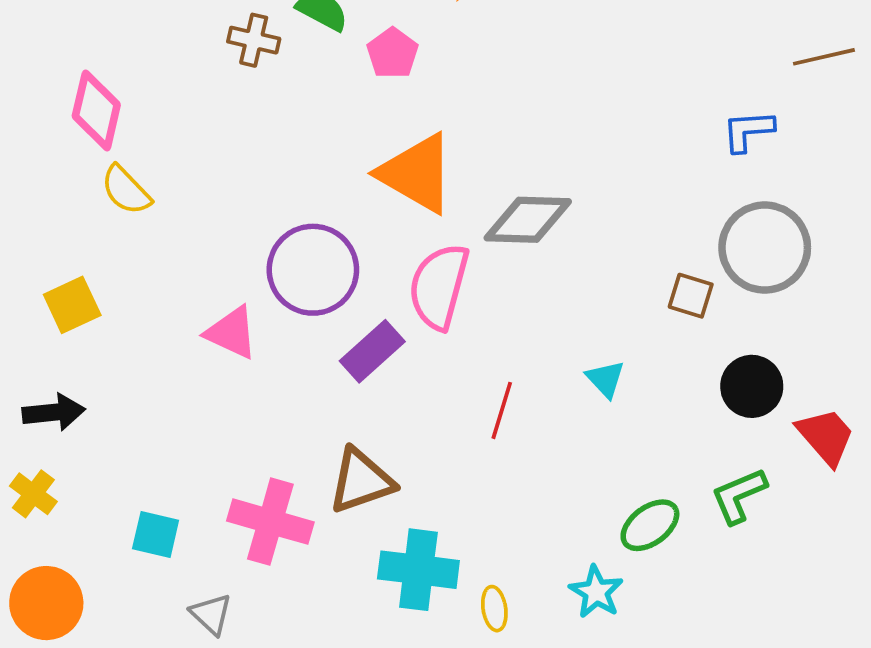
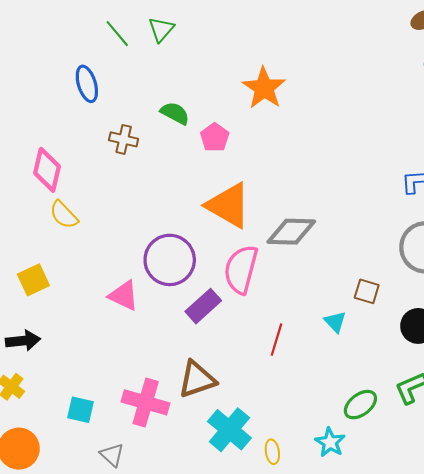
brown cross: (254, 40) -> (124, 139), moved
brown square: (691, 296) -> (367, 291), moved
cyan cross: (418, 570) -> (229, 430), turned 33

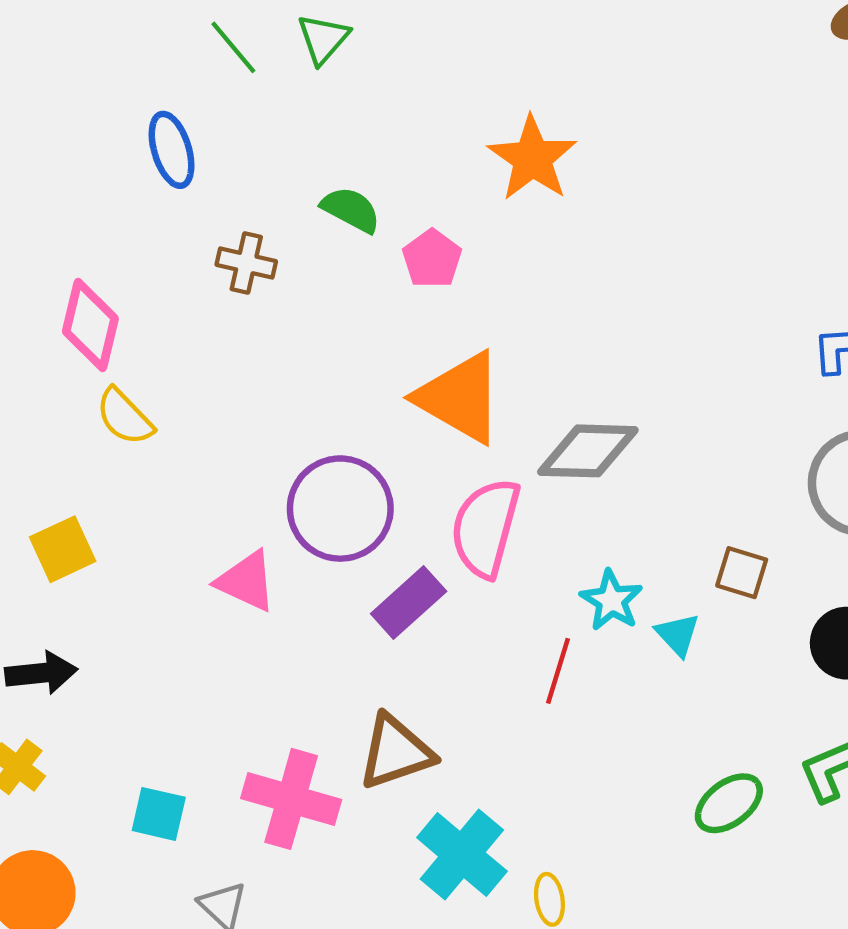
cyan star: (330, 442) -> (611, 600), moved

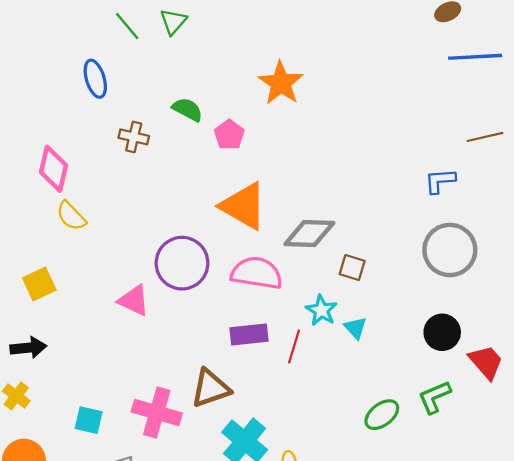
pink semicircle: (485, 528) -> (257, 273), turned 84
brown square: (742, 573) -> (352, 268), moved
purple rectangle: (409, 603) -> (249, 334), moved, turned 36

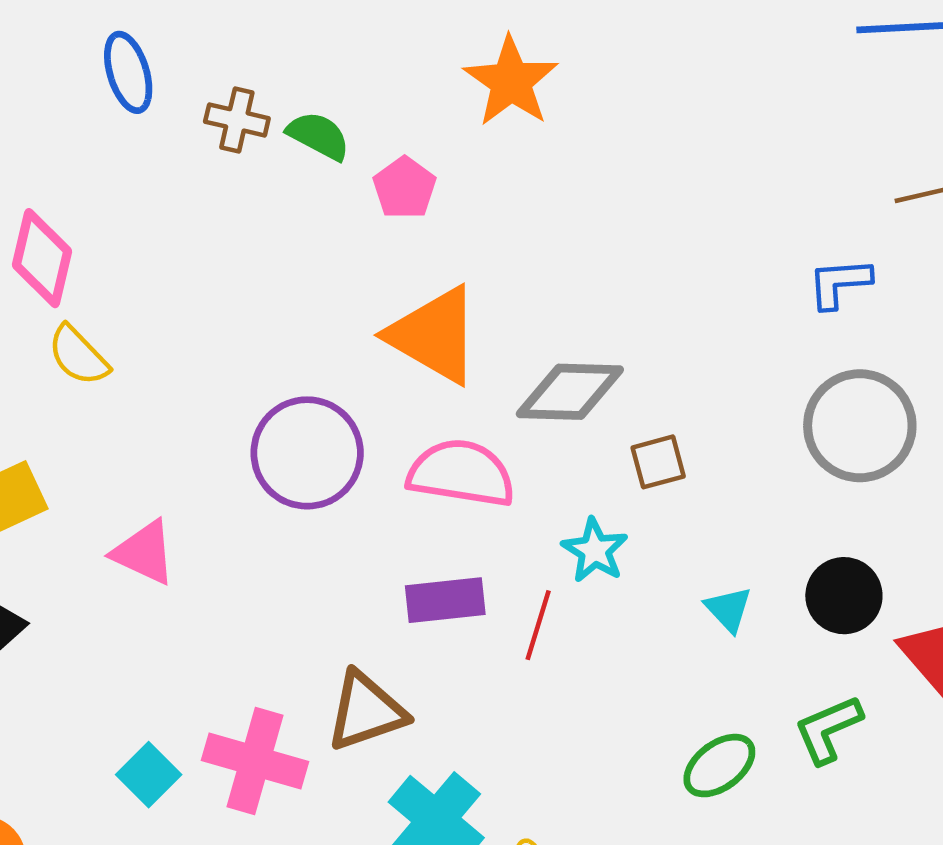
brown cross: (134, 137) -> (237, 120), moved
brown square: (352, 268) -> (658, 462), turned -32
pink triangle: (134, 300) -> (144, 553), moved
cyan triangle: (355, 328) -> (728, 609), moved
cyan square: (89, 420) -> (149, 775), moved, turned 32

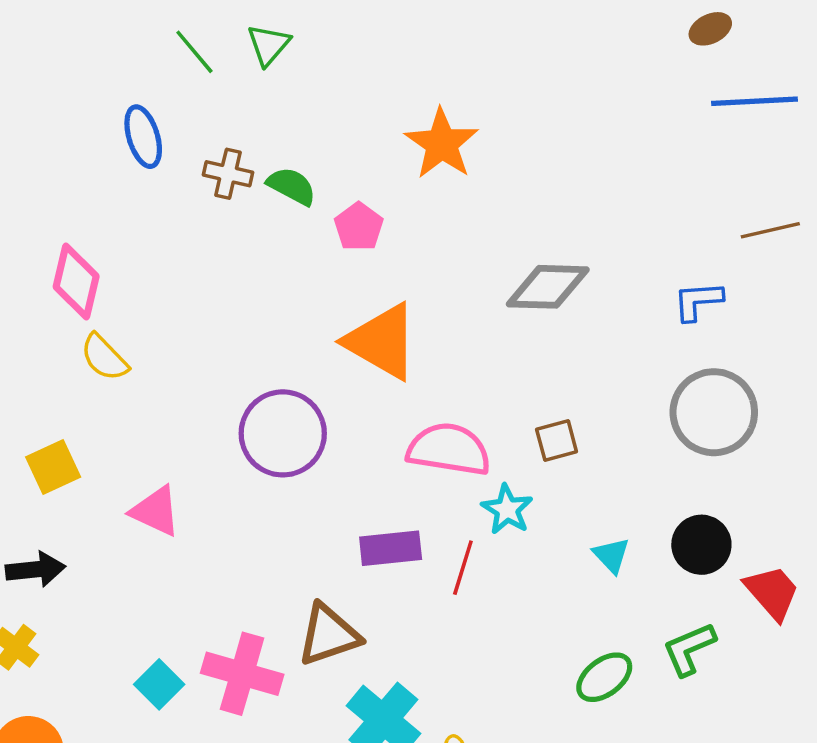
gray diamond: (570, 392) -> (548, 287), moved
pink semicircle: (461, 473) -> (449, 449), moved

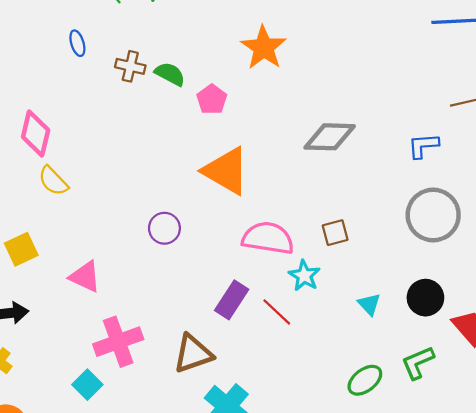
blue ellipse: (143, 137) -> (77, 43), size x0.7
purple circle: (283, 433) -> (164, 228), size x0.6
purple rectangle: (391, 548) -> (232, 300), turned -51
red line: (463, 568) -> (277, 312), turned -64
pink cross: (242, 674) -> (118, 342), moved, turned -36

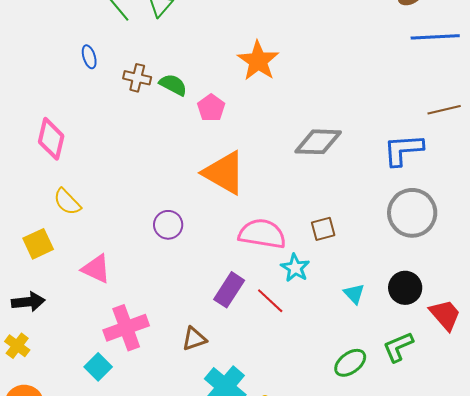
blue L-shape: (423, 146) -> (403, 150), size x1.4
yellow semicircle: (53, 181) -> (67, 202), moved
brown triangle: (193, 354) -> (194, 339), size x0.7

